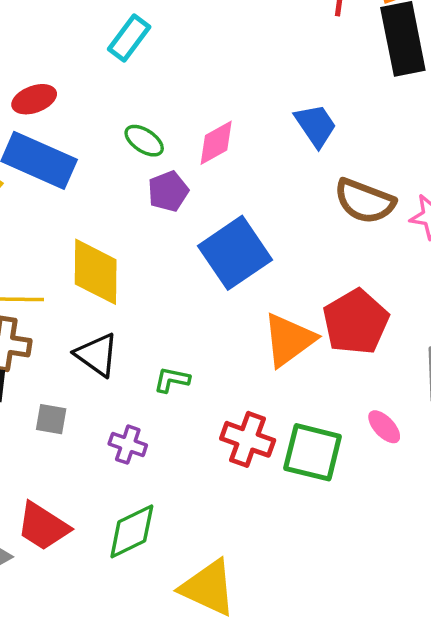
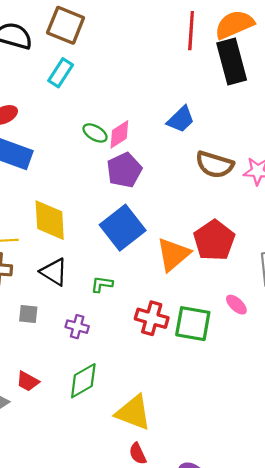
blue trapezoid: (316, 125) -> (181, 119), turned 84
green ellipse: (144, 141) -> (95, 133), moved
purple pentagon: (168, 191) -> (124, 170), moved, size x1.4
blue square: (235, 253) -> (123, 228), moved
red trapezoid: (43, 526) -> (28, 381), size x0.7

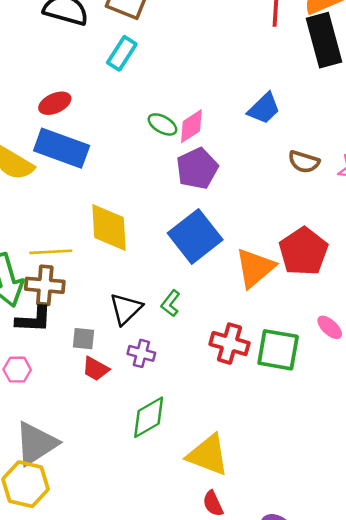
brown semicircle: (215, 165) -> (304, 162), size x0.7
black triangle: (54, 272) -> (126, 309), moved, turned 44
green L-shape: (102, 284) -> (171, 303), turned -60
red trapezoid: (28, 381) -> (96, 369), moved

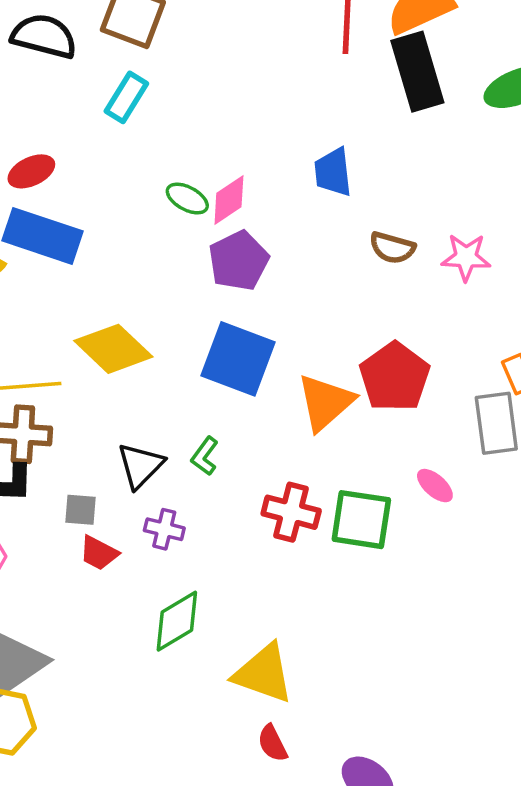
blue trapezoid: (264, 108) -> (333, 172), turned 129
yellow diamond: (109, 228) -> (113, 349), turned -42
blue square: (195, 236) -> (238, 359), turned -30

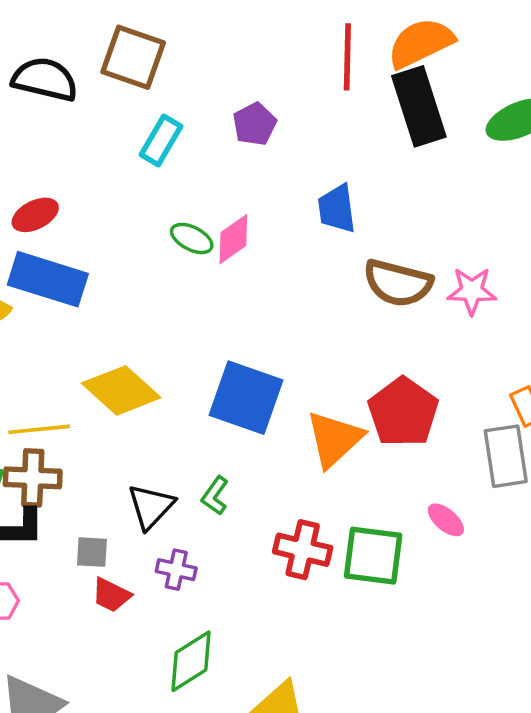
cyan rectangle: (126, 97) -> (161, 140), moved
brown semicircle: (392, 248) -> (398, 283), size x1.5
purple pentagon: (239, 261) -> (255, 124), moved, size x0.7

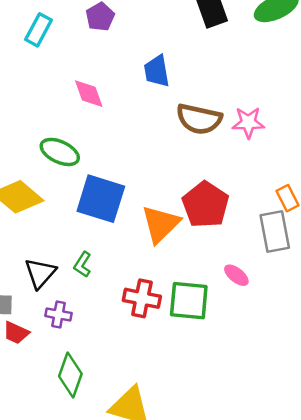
green ellipse: (192, 238) -> (60, 152), moved, size x1.4
pink diamond: (233, 239) -> (89, 94), turned -72
green diamond: (191, 661) -> (70, 375), turned -36

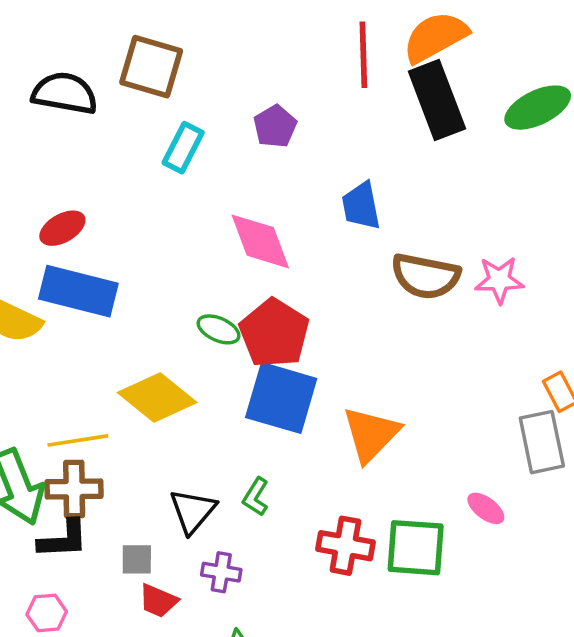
pink diamond: (89, 94) -> (260, 241), size x1.4
green ellipse: (60, 152) -> (219, 329), size x0.7
red pentagon: (205, 205) -> (274, 333), moved

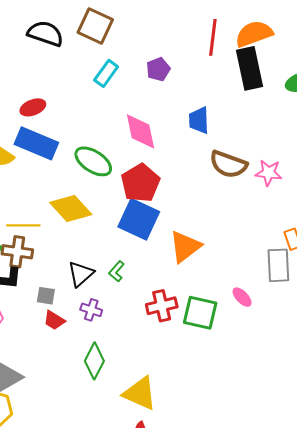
green ellipse: (219, 329) -> (93, 161), moved, size x1.6
red cross: (345, 546) -> (162, 306), turned -32

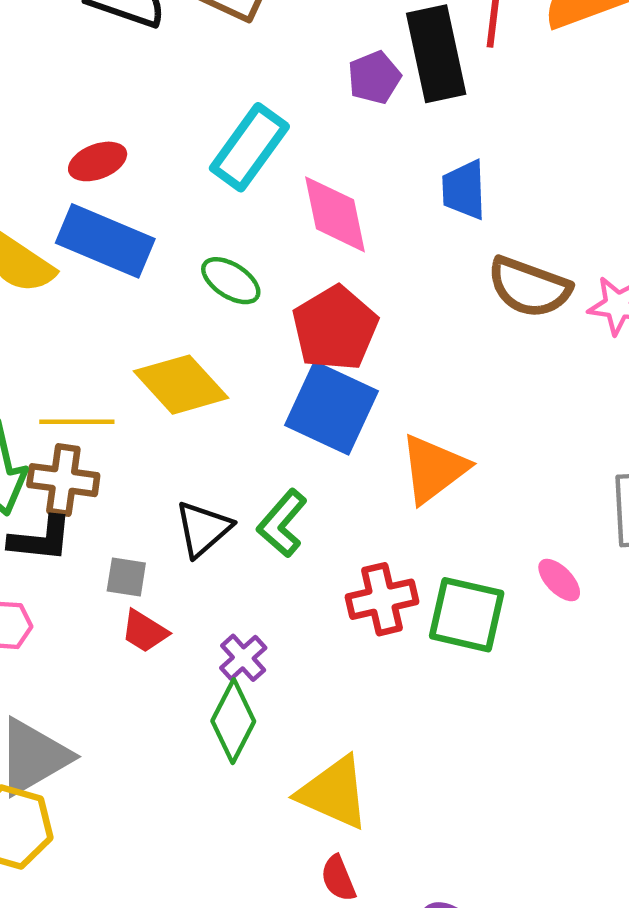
black rectangle: (249, 68) -> (436, 54), moved
cyan rectangle: (106, 73) -> (249, 147), moved, size x1.4
green ellipse: (93, 161) -> (231, 281), size x0.7
green L-shape: (117, 271) -> (282, 523), size x1.4
purple cross: (91, 310) -> (243, 658), moved, turned 30

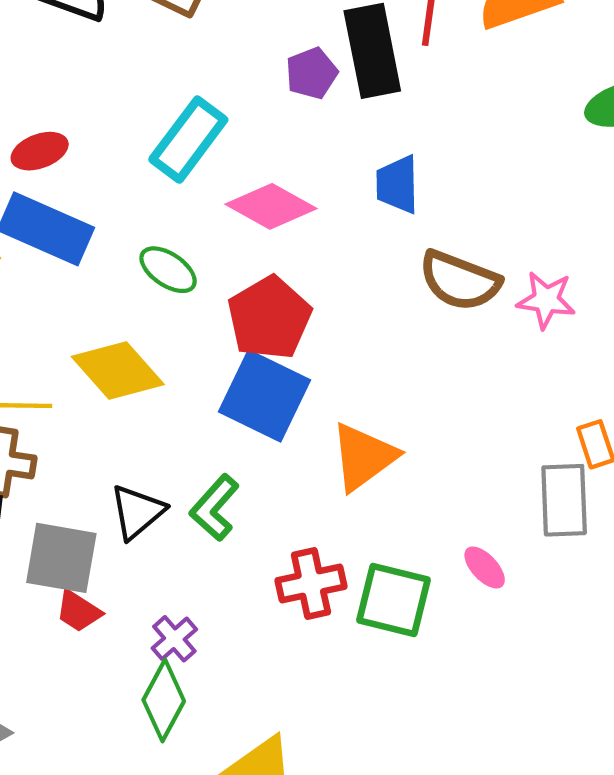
pink diamond: (335, 214) -> (271, 206), turned -50
gray square: (126, 577) -> (61, 558), size x1.8

